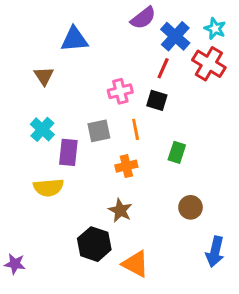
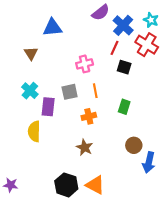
black square: (157, 100) -> (124, 67), moved
yellow semicircle: (48, 187) -> (34, 131), turned 96
black hexagon: (94, 244) -> (66, 185), moved
blue arrow: (215, 252) -> (149, 162), moved

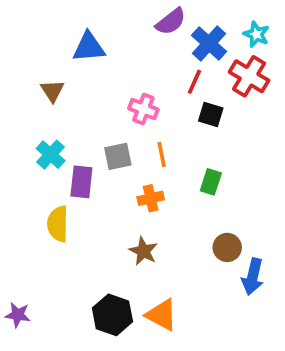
pink cross: (85, 64) -> (143, 109), turned 35

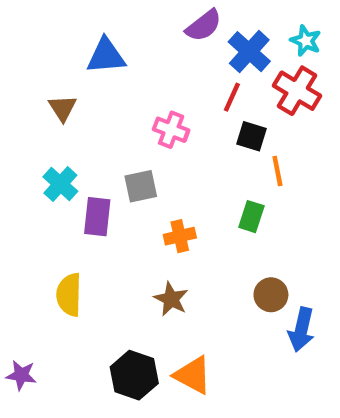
orange line: (162, 155) -> (277, 171), moved
yellow semicircle: (58, 224) -> (69, 295), moved

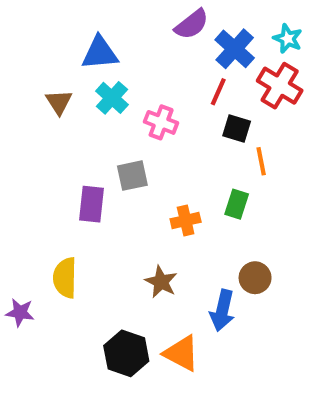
cyan cross: (60, 184) -> (112, 98), moved
orange cross: (180, 236) -> (186, 221), moved
blue arrow: (301, 330) -> (222, 310), moved
purple star: (21, 375) -> (20, 312), moved

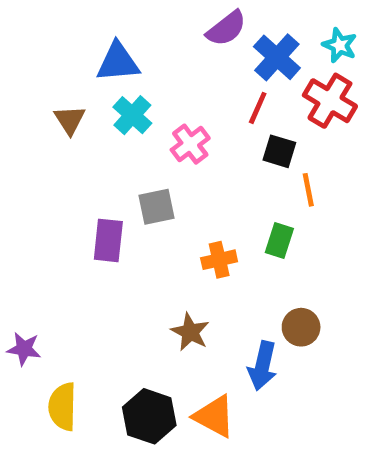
pink cross: (161, 122) -> (190, 144), turned 32
yellow semicircle: (65, 278) -> (63, 407), moved
purple star: (20, 312) -> (24, 349), moved

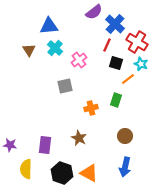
cyan star: (340, 45) -> (141, 64), moved
orange line: (308, 190) -> (128, 79), turned 64
purple rectangle: (108, 240) -> (45, 145), moved
blue arrow: (262, 366) -> (125, 167), moved

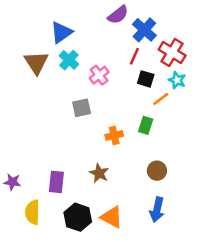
blue triangle: (49, 26) -> (61, 32), turned -30
brown triangle: (29, 50) -> (36, 63), size x1.5

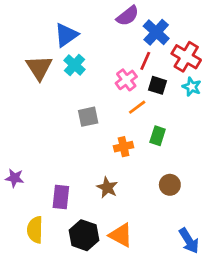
pink cross: (99, 75) -> (126, 80), moved
orange line: (161, 99) -> (137, 107), moved
purple star: (12, 182) -> (15, 178), moved
blue arrow: (157, 210) -> (189, 241), moved, turned -45

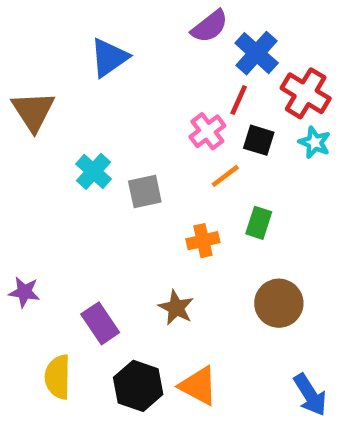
cyan cross: (74, 65) -> (93, 171), moved
brown triangle: (39, 68) -> (33, 111), moved
brown circle: (170, 185) -> (279, 303), size x1.4
purple rectangle: (61, 197) -> (100, 323), turned -40

